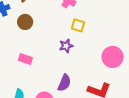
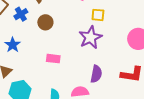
purple star: (66, 46) -> (90, 37), size x1.6

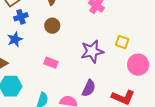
blue cross: (21, 14) -> (21, 17), moved
yellow square: (98, 15) -> (122, 42), moved

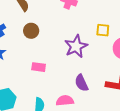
purple semicircle: (89, 88) -> (81, 83), turned 144

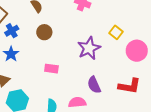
yellow square: (103, 30) -> (116, 32), turned 32

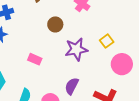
brown circle: (44, 32) -> (55, 24), moved
purple semicircle: (94, 85) -> (72, 86), turned 36

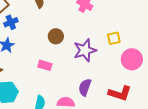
brown circle: (55, 24) -> (56, 36), moved
yellow square: (107, 41) -> (114, 38), turned 32

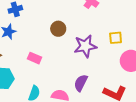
pink rectangle: (45, 65) -> (34, 58), moved

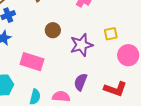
pink rectangle: (34, 58) -> (32, 62), size x1.6

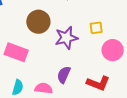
brown circle: (53, 30) -> (38, 22), size x1.5

